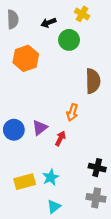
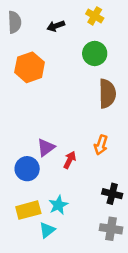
green circle: (69, 40) -> (95, 53), moved
orange arrow: (72, 112) -> (101, 145), moved
blue circle: (14, 130) -> (27, 169), moved
cyan triangle: (54, 207) -> (47, 230), moved

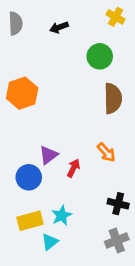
yellow cross: (95, 16) -> (116, 17), moved
orange hexagon: (30, 67) -> (22, 93), moved
orange arrow: (101, 145) -> (106, 152), turned -60
gray cross: (111, 229) -> (117, 240), turned -30

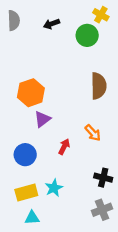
green circle: (100, 56) -> (87, 35), moved
orange hexagon: (22, 93) -> (31, 93), moved
purple triangle: (48, 155) -> (42, 119), moved
cyan triangle: (50, 242) -> (32, 218), moved, turned 35

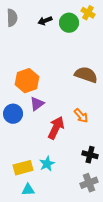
green circle: (87, 35) -> (69, 23), moved
brown semicircle: (99, 86) -> (86, 75), turned -70
red arrow: (64, 147) -> (56, 128), size x1.6
blue circle: (25, 155) -> (13, 114), moved

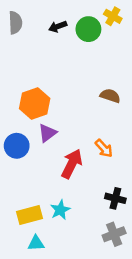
brown semicircle: (86, 75) -> (110, 96), size x0.7

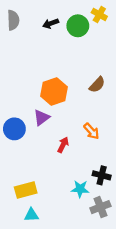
brown semicircle: (110, 96) -> (97, 85), turned 114
orange hexagon: (35, 103) -> (54, 92), moved
red arrow: (72, 164) -> (63, 145), size x0.6
cyan star: (60, 210) -> (80, 189), moved, turned 30

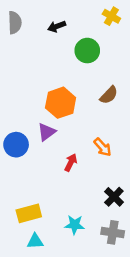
green circle: (78, 26) -> (87, 51), moved
black cross: (102, 175) -> (114, 197), turned 30
cyan star: (80, 189) -> (75, 225), moved
gray cross: (100, 207) -> (113, 232), turned 30

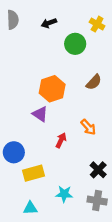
yellow cross: (111, 16) -> (97, 24), moved
purple triangle: (47, 132) -> (40, 114), turned -49
blue circle: (16, 145) -> (14, 152), moved
yellow rectangle: (29, 213) -> (34, 173), moved

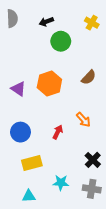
green circle: (75, 44) -> (61, 41), moved
purple triangle: (40, 114) -> (18, 89), moved
blue circle: (14, 152) -> (20, 132), moved

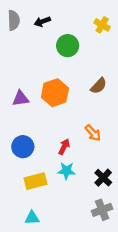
black arrow: (46, 22) -> (42, 21), moved
purple triangle: (18, 89) -> (21, 98), turned -42
cyan star: (61, 183) -> (66, 171), moved
gray cross: (92, 189) -> (102, 210), turned -30

